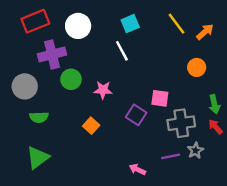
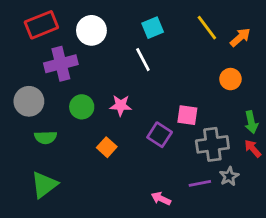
green circle: (71, 79) -> (82, 107), moved

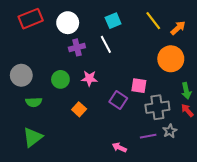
purple cross: (61, 64) -> (77, 47), moved, size x0.7
orange circle: (230, 79) -> (171, 59), size x1.6

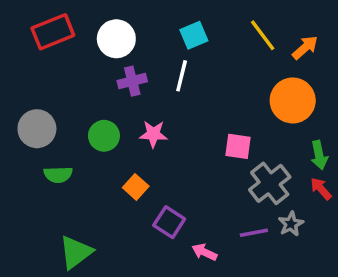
white line: (106, 44) -> (182, 76), turned 42
purple square: (118, 100) -> (169, 222), moved
gray cross: (157, 107) -> (270, 183), turned -30
green triangle: (33, 137) -> (76, 252), moved

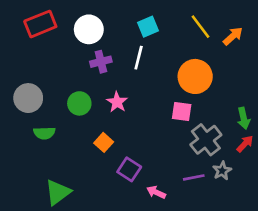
orange circle: (293, 100) -> (195, 76), moved
pink star: (153, 134) -> (117, 102), turned 30
red arrow: (321, 189) -> (245, 144), turned 84

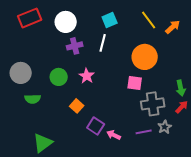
gray cross: (206, 140) -> (153, 104), turned 30
pink arrow: (156, 192) -> (114, 135), moved

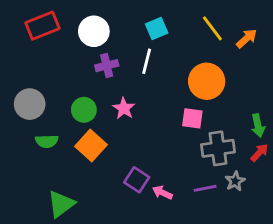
orange square: (77, 106) -> (91, 145), moved, size x1.5

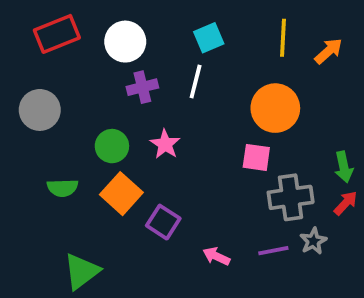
yellow line: (212, 28) -> (283, 38), turned 40
gray circle: (30, 104) -> (40, 110), moved
purple square: (137, 180) -> (163, 222), moved

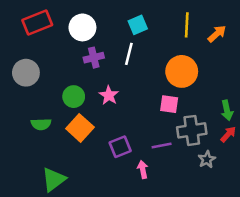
purple square: (163, 222) -> (120, 147), moved, turned 35
purple line: (273, 251) -> (162, 146), moved
pink arrow: (216, 256) -> (143, 169), turned 54

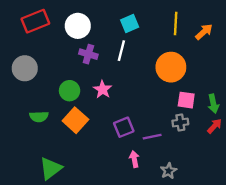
purple cross: (94, 58) -> (88, 54), turned 30
pink square: (169, 104) -> (186, 100), moved
gray cross: (192, 130) -> (180, 122), size x0.6
purple square: (120, 147) -> (124, 127), moved
gray star: (207, 159) -> (169, 171), moved

